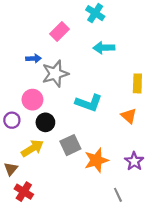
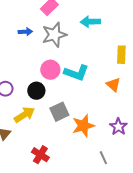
gray star: (55, 74) -> (54, 35), moved
pink circle: (32, 100) -> (50, 70), moved
red cross: (24, 192) -> (40, 155), moved

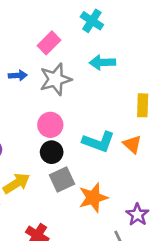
cyan L-shape: (76, 73) -> (98, 142), moved
black circle: (36, 91) -> (52, 152), moved
purple star: (118, 127) -> (137, 215), moved

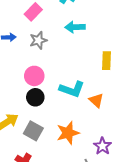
gray star: (56, 79) -> (38, 40), size x0.7
orange triangle: (132, 144) -> (96, 100), moved
gray square: (62, 179) -> (33, 131), moved, turned -36

